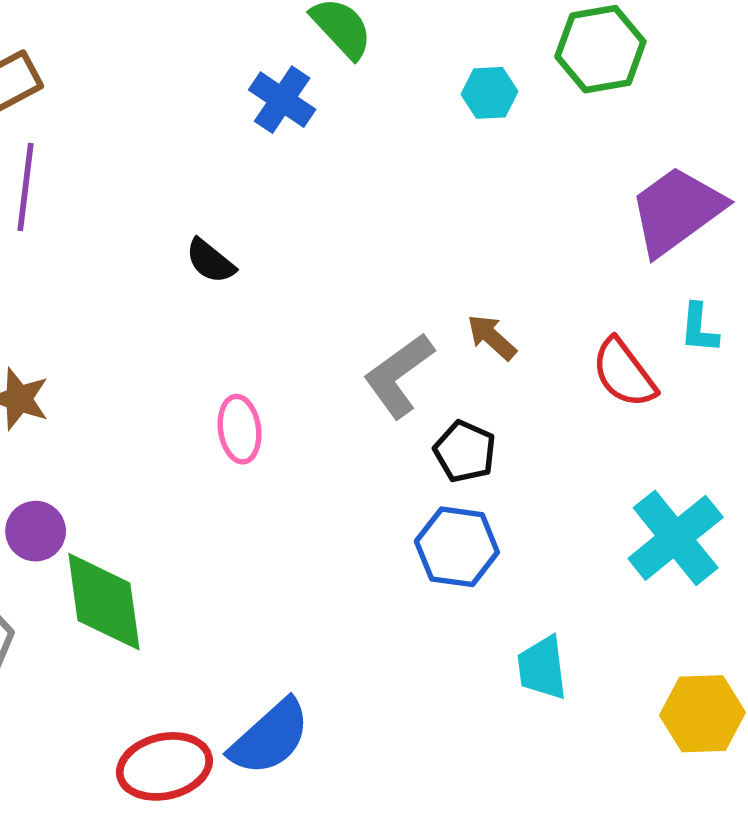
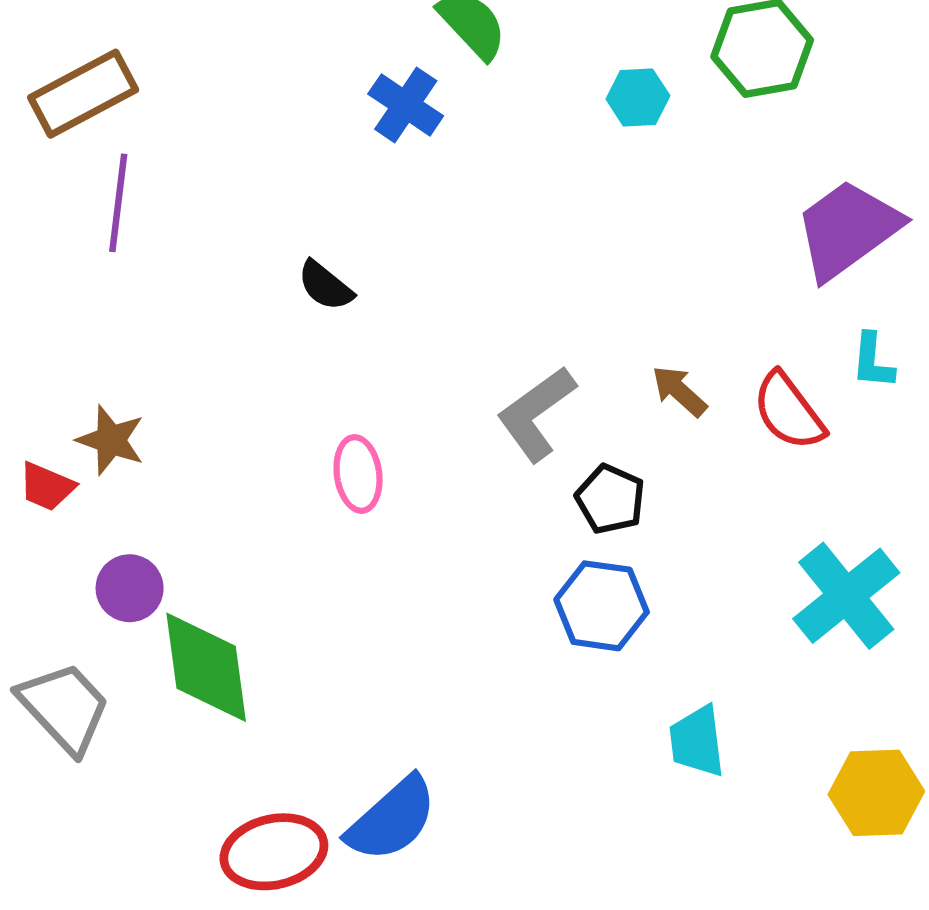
brown arrow: (492, 337) -> (679, 391), moved

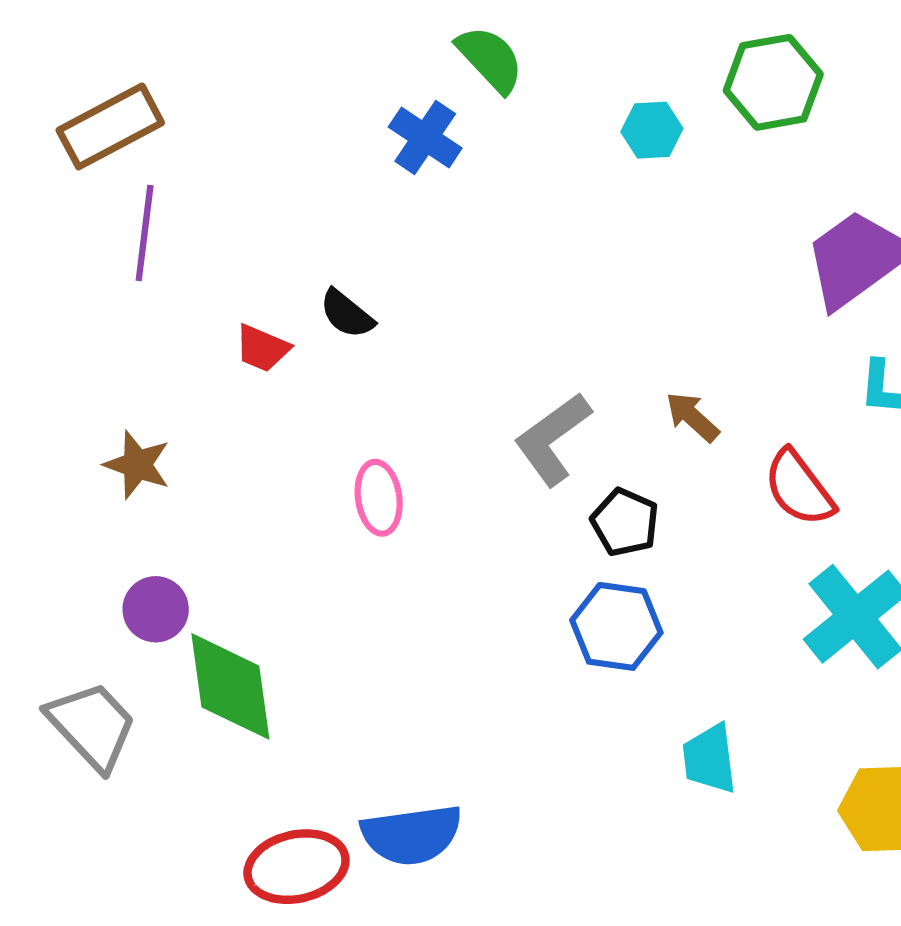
red semicircle: (789, 411) -> (799, 488), moved
red trapezoid: (47, 487) -> (262, 348), moved
blue semicircle: (392, 819) -> (412, 835), turned 34

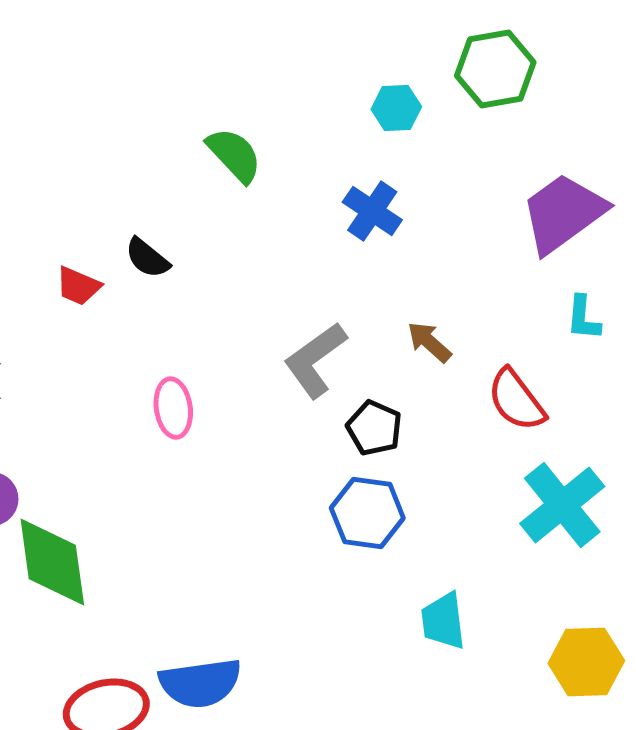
green semicircle: (490, 59) -> (234, 155), moved
blue cross: (425, 137) -> (372, 211), moved

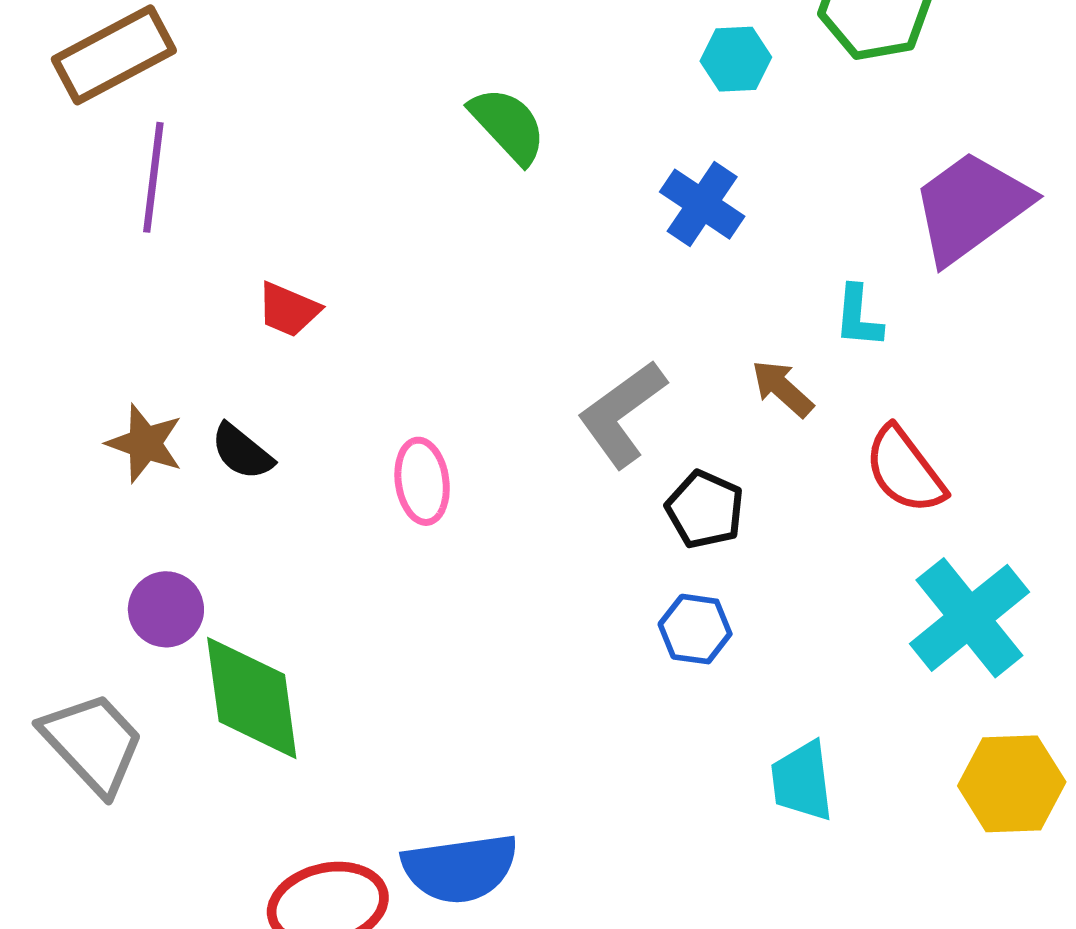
black semicircle: (147, 258) -> (242, 452), moved
cyan L-shape: (583, 318) -> (858, 317), moved
blue hexagon: (367, 513) -> (695, 629), size x0.7
yellow hexagon: (586, 662) -> (1012, 784), moved

